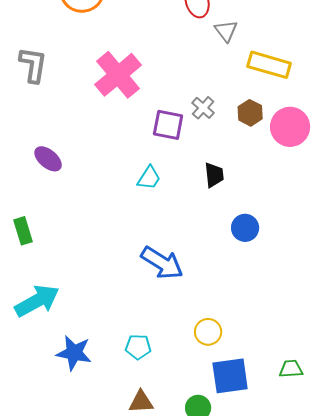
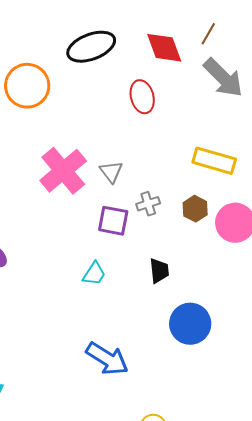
gray triangle: (226, 31) -> (111, 172), moved
gray cross: (203, 108) -> (148, 204), turned 30
blue circle: (245, 228) -> (190, 324), size x1.5

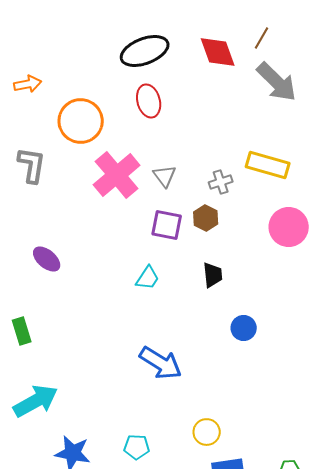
orange circle: (27, 86) -> (81, 121), moved
red ellipse: (142, 97) -> (149, 101), moved
gray cross: (148, 204) -> (221, 182), moved
brown hexagon: (195, 209) -> (206, 218), moved
blue circle: (190, 324) -> (244, 328), size x0.6

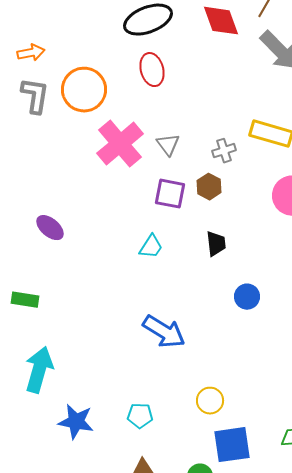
gray L-shape: (32, 165) -> (35, 96), moved
green rectangle: (22, 331) -> (25, 300), turned -64
cyan arrow: (36, 401) -> (39, 370), turned -45

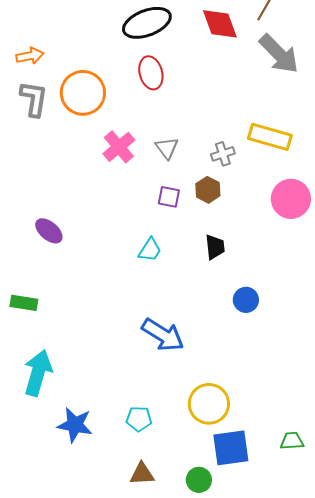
pink cross: (120, 144) -> (119, 147), size x0.7
purple square: (170, 194) -> (169, 197), size x0.7
yellow circle: (210, 401) -> (209, 404), size x1.5

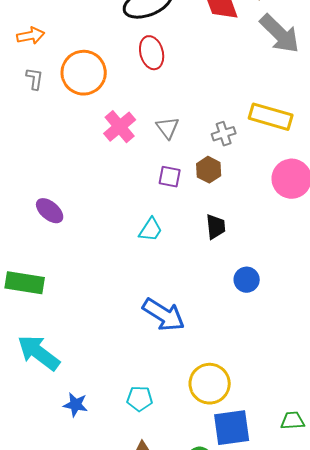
gray L-shape: (34, 99) -> (35, 79), size x0.6
green rectangle: (24, 303) -> (25, 283), size x1.4
cyan arrow: (38, 373) -> (39, 353), turned -69
blue star: (75, 425) -> (76, 405), size x0.7

